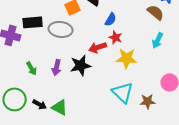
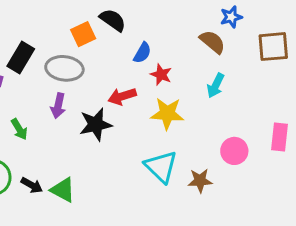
black rectangle: (33, 22) -> (21, 57), turned -54
red star: (116, 37) -> (161, 75), moved
purple arrow: (57, 67) -> (58, 106), moved

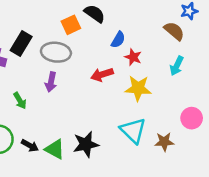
black star: (96, 124) -> (86, 144), moved

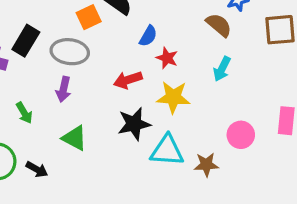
cyan triangle: (133, 131) -> (167, 151), turned -40
black star: (86, 144) -> (134, 124), moved
green triangle: (55, 149) -> (74, 138), moved

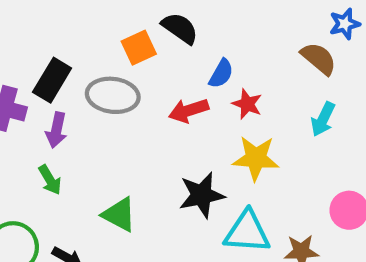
red arrow: (128, 80) -> (189, 111), moved
purple arrow: (63, 89) -> (56, 130), moved

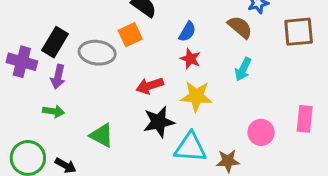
orange square: (139, 48) -> (130, 35), moved
blue semicircle: (221, 74) -> (187, 32), moved
red arrow: (189, 111) -> (150, 86), moved
green arrow: (50, 180) -> (53, 111), turned -50

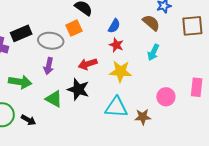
black rectangle: (55, 42) -> (21, 33), turned 36
purple arrow: (58, 77) -> (49, 66), moved
green arrow: (53, 111) -> (20, 82), size x1.5
black star: (159, 122) -> (78, 89), moved, turned 30

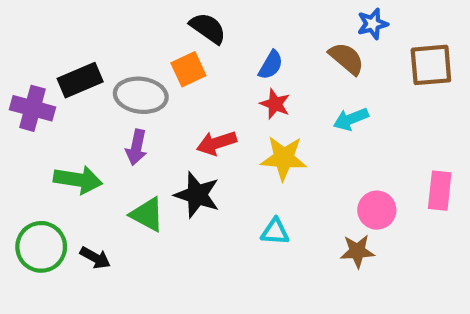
cyan arrow: (153, 52) -> (351, 119), turned 42
cyan triangle: (116, 107) -> (275, 232), size x0.6
brown star: (143, 117) -> (357, 251), moved

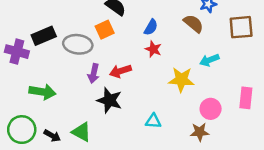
cyan arrow: (351, 119) -> (209, 60), moved
purple arrow: (136, 147) -> (94, 74), moved
yellow star: (284, 158) -> (181, 80), moved
green triangle: (147, 214) -> (81, 132), moved

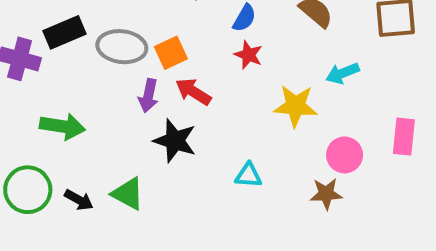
orange square: (105, 30) -> (171, 53), moved
red arrow: (120, 71) -> (193, 92), turned 50

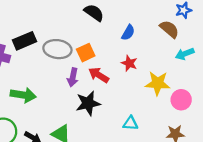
red star: (248, 55) -> (129, 63), moved
cyan arrow: (342, 73) -> (185, 54), moved
black star: (175, 141) -> (88, 103), turned -30
pink circle: (345, 155) -> (181, 100), moved

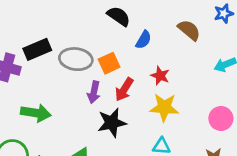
brown semicircle: (169, 29) -> (189, 30), moved
blue semicircle: (128, 33) -> (144, 40), moved
red arrow: (99, 75) -> (124, 89), turned -90
yellow star: (158, 83) -> (164, 107), moved

